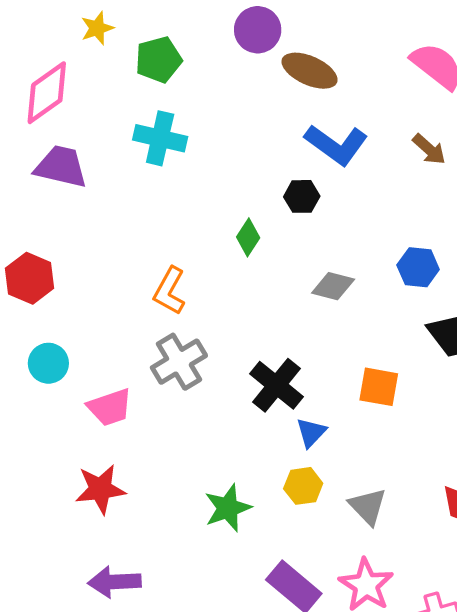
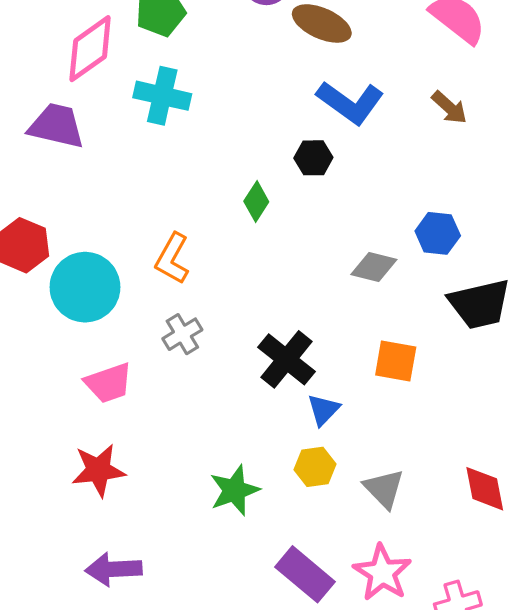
pink diamond: (47, 93) -> (90, 49), moved
gray diamond: (333, 286) -> (374, 267), moved
gray cross: (179, 362) -> (182, 334), size x0.7
cyan circle: (48, 363) -> (85, 287), moved, size x1.6

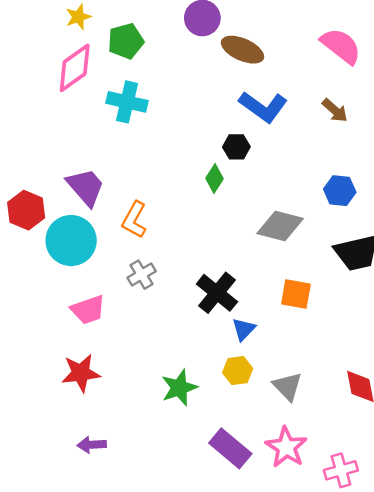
purple trapezoid: (56, 126) -> (86, 187), moved, turned 36
green diamond: (256, 202) -> (215, 178), moved
blue hexagon: (438, 233) -> (340, 191), moved
gray diamond: (374, 267) -> (280, 226), size x1.4
purple arrow: (114, 569) -> (92, 445), size x0.7

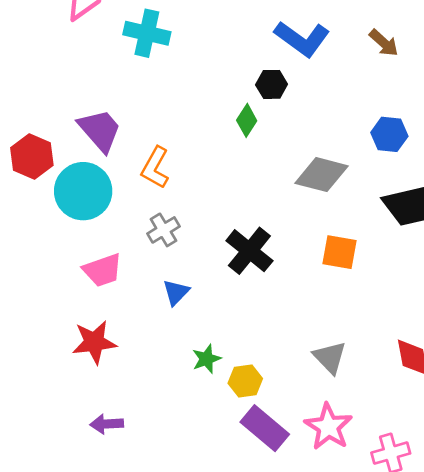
blue triangle: (244, 329) -> (176, 292), moved
yellow hexagon: (238, 371) -> (245, 381), moved
green star: (179, 388) -> (206, 359), size x0.7

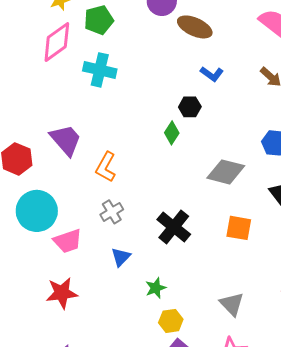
blue L-shape: (302, 39) -> (212, 74), size x0.6
cyan circle: (83, 191) -> (37, 211), moved
green star: (206, 359) -> (156, 288), moved

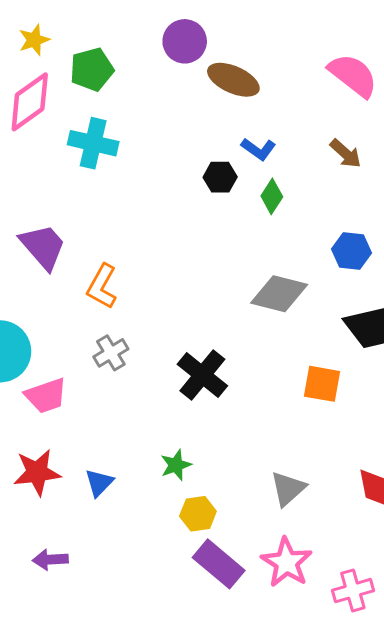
black hexagon: (190, 107) -> (220, 177), moved
green diamond: (172, 133) -> (272, 196), moved
orange square: (239, 228) -> (322, 384), moved
blue triangle: (121, 257) -> (99, 483), moved
gray triangle: (232, 304) -> (288, 489), turned 32

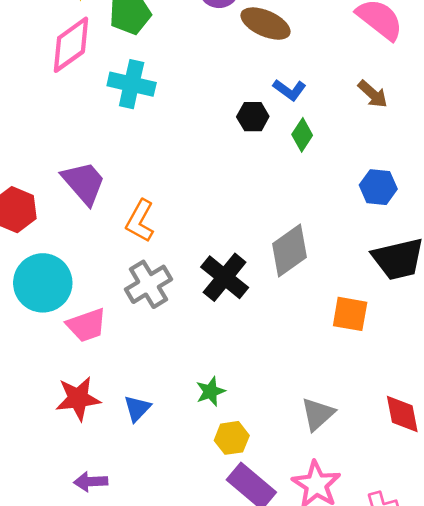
gray diamond: (279, 294) -> (289, 250), moved, turned -50
gray cross: (111, 353) -> (148, 284), size x1.4
black cross: (202, 375) -> (225, 277), moved

